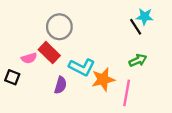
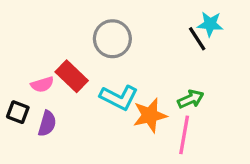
gray circle: (59, 27) -> (112, 39), moved
green arrow: (138, 60) -> (191, 99), moved
purple semicircle: (60, 85) -> (47, 124), moved

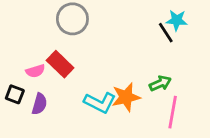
gray circle: (112, 39) -> (72, 19), moved
cyan L-shape: (119, 97) -> (100, 103), moved
pink line: (184, 135) -> (173, 112), moved

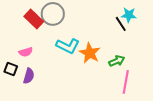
red rectangle: (60, 64) -> (34, 19), moved
orange star: (126, 97) -> (90, 53), moved, turned -30
cyan L-shape: (100, 103) -> (68, 46), moved

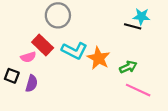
red rectangle: (34, 19) -> (43, 45), moved
black line: (121, 24) -> (133, 26), turned -42
pink line: (126, 82) -> (138, 90), turned -75

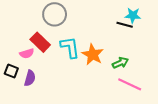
cyan L-shape: (74, 51) -> (70, 47), turned -125

